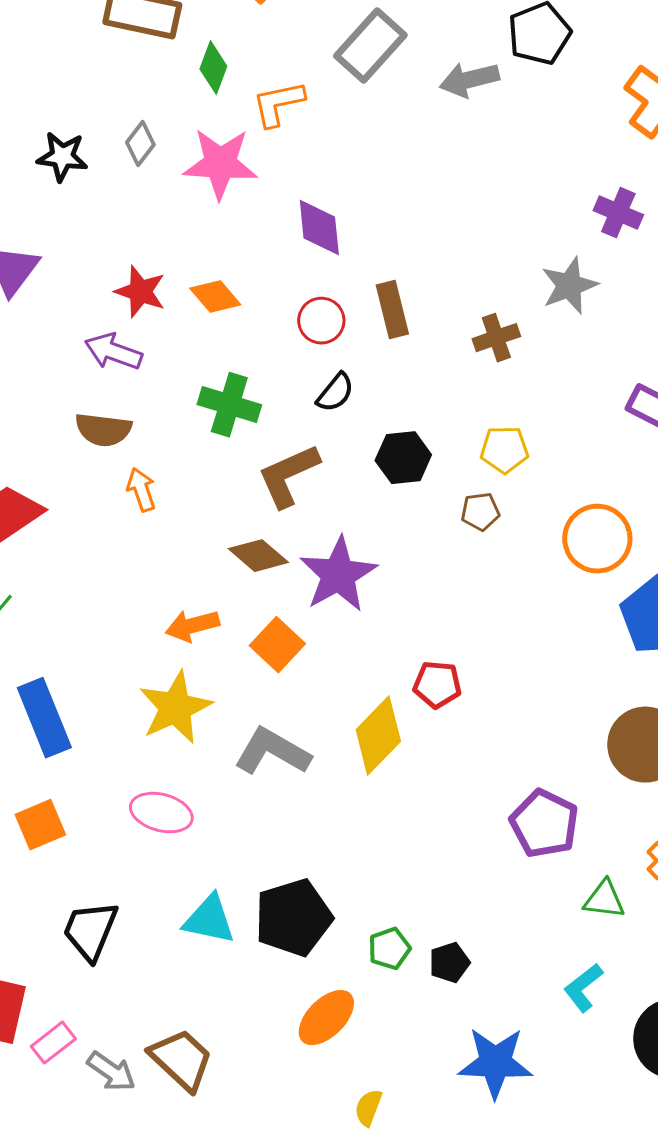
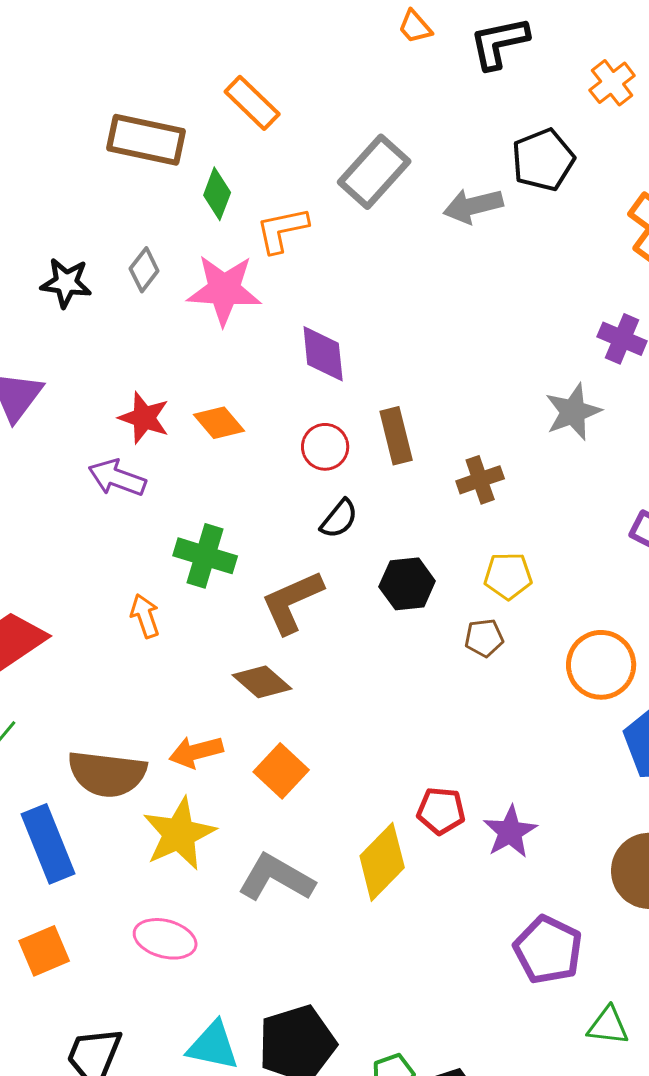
brown cross: (496, 338) -> (480, 480), moved
green cross: (229, 405) -> (205, 556), moved
brown semicircle: (103, 430) -> (107, 774), moved, size x1.4
purple star: (338, 575) -> (510, 832), moved, size x0.7

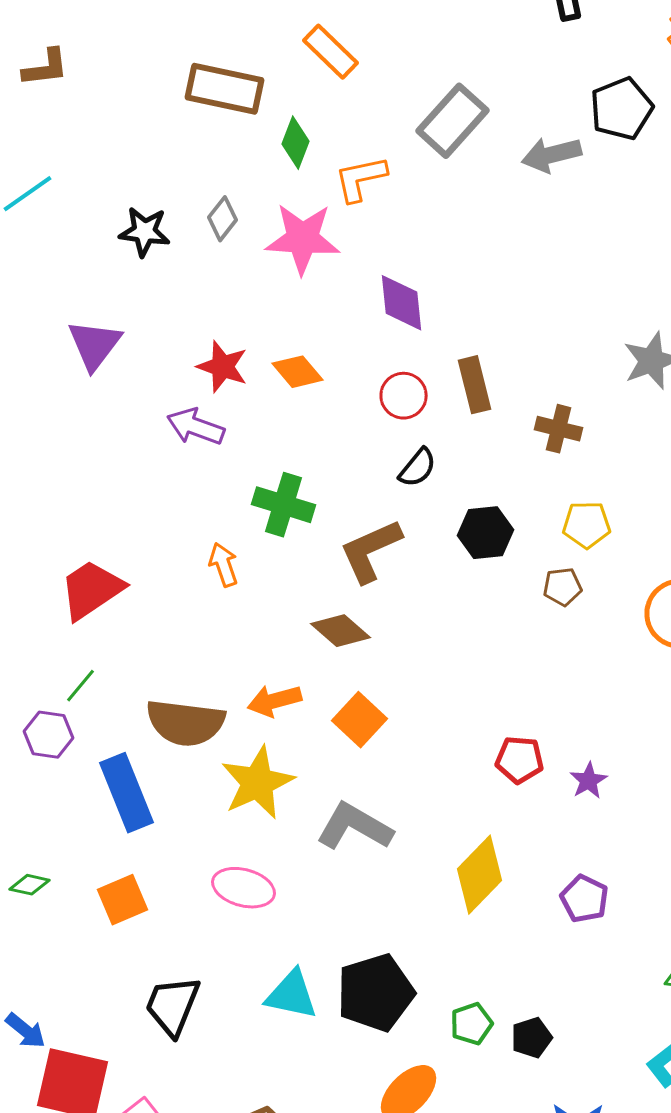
brown cross: (480, 480) -> (558, 429), turned 33
purple star: (510, 832) -> (588, 781), size x0.7
yellow diamond: (382, 862) -> (480, 875), moved
purple pentagon: (548, 950) -> (584, 899), moved, size x0.7

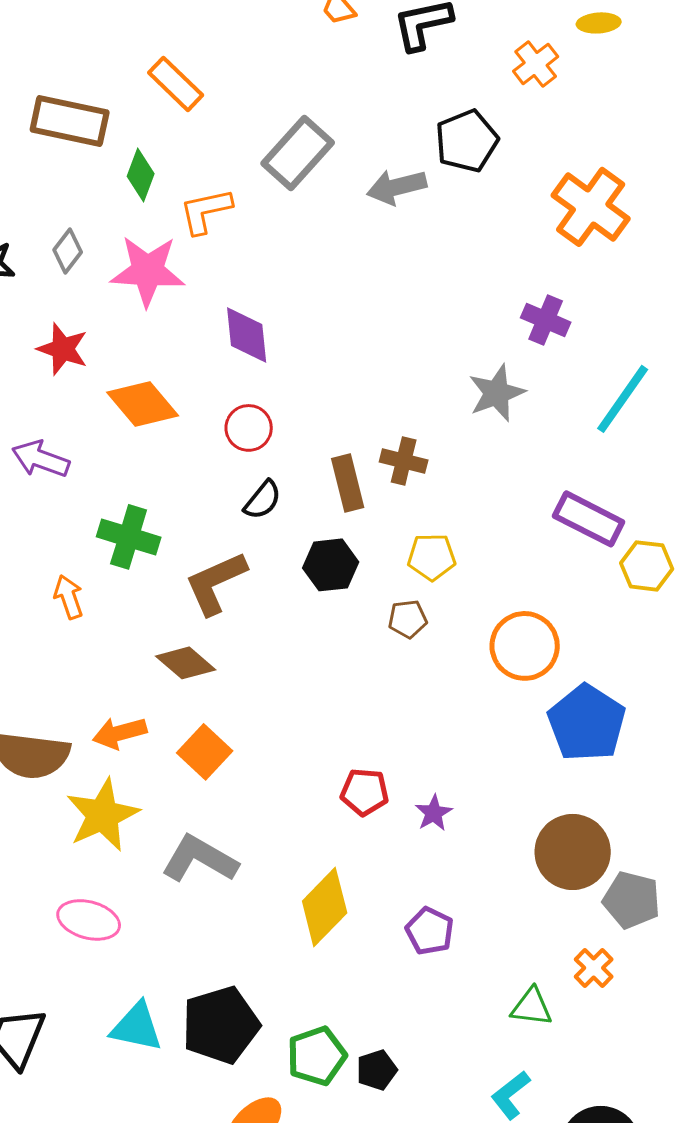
red star: (222, 367) -> (63, 349), moved
orange diamond: (298, 372) -> (143, 404), size x1.4
brown rectangle: (474, 385) -> (348, 483), moved
green pentagon: (472, 1024) -> (317, 1056), size x1.4

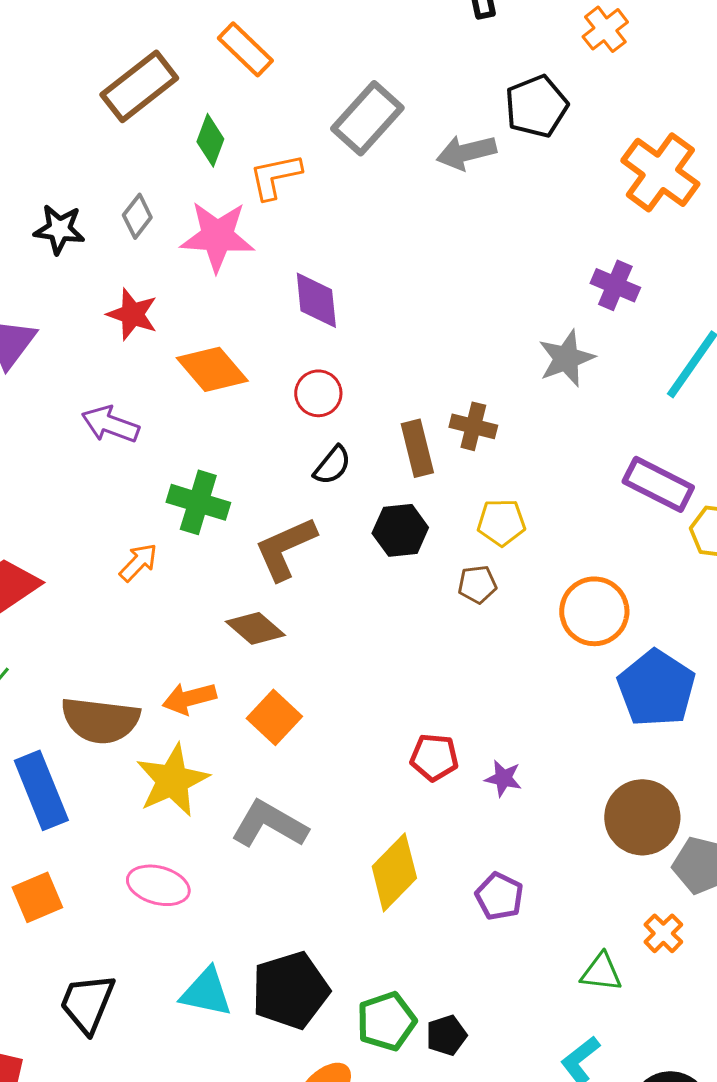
brown rectangle: (70, 121) -> (139, 86), turned -50
orange arrow: (69, 597) -> (138, 562), turned 63
purple star: (434, 813) -> (503, 778), turned -30

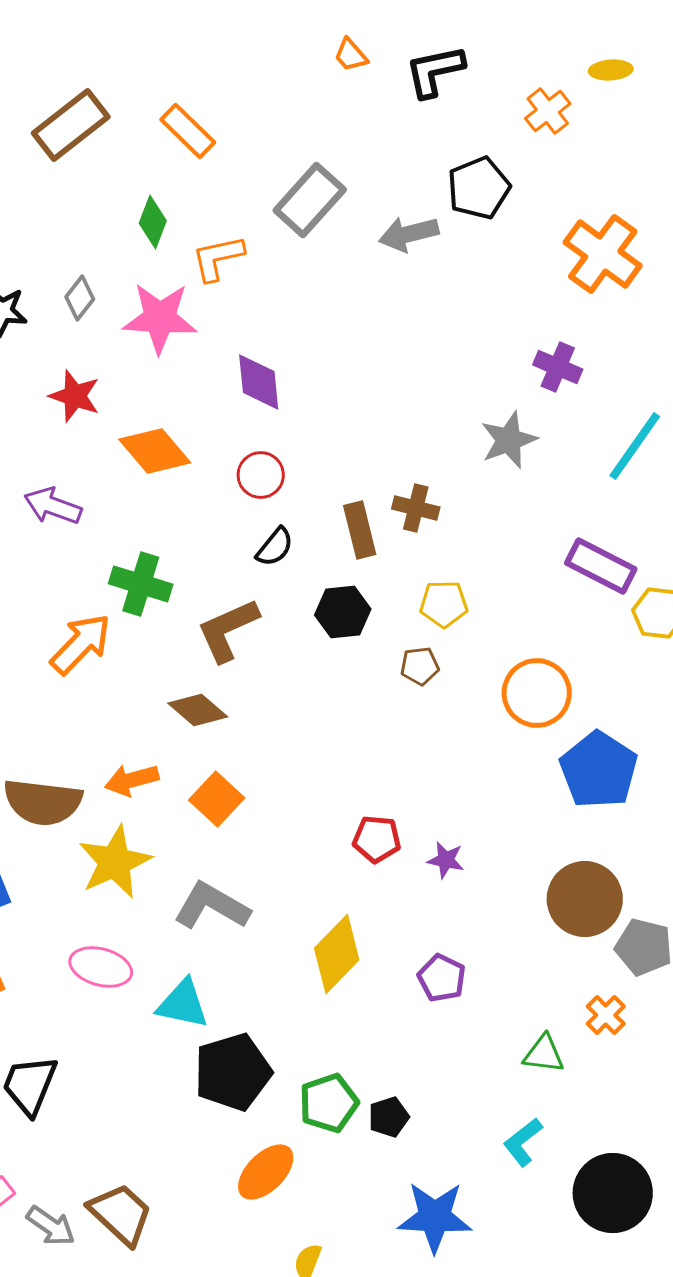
brown rectangle: (139, 86) -> (71, 125), moved
orange arrow: (138, 562) -> (81, 644), size x1.6
cyan triangle: (206, 992) -> (183, 1004), moved

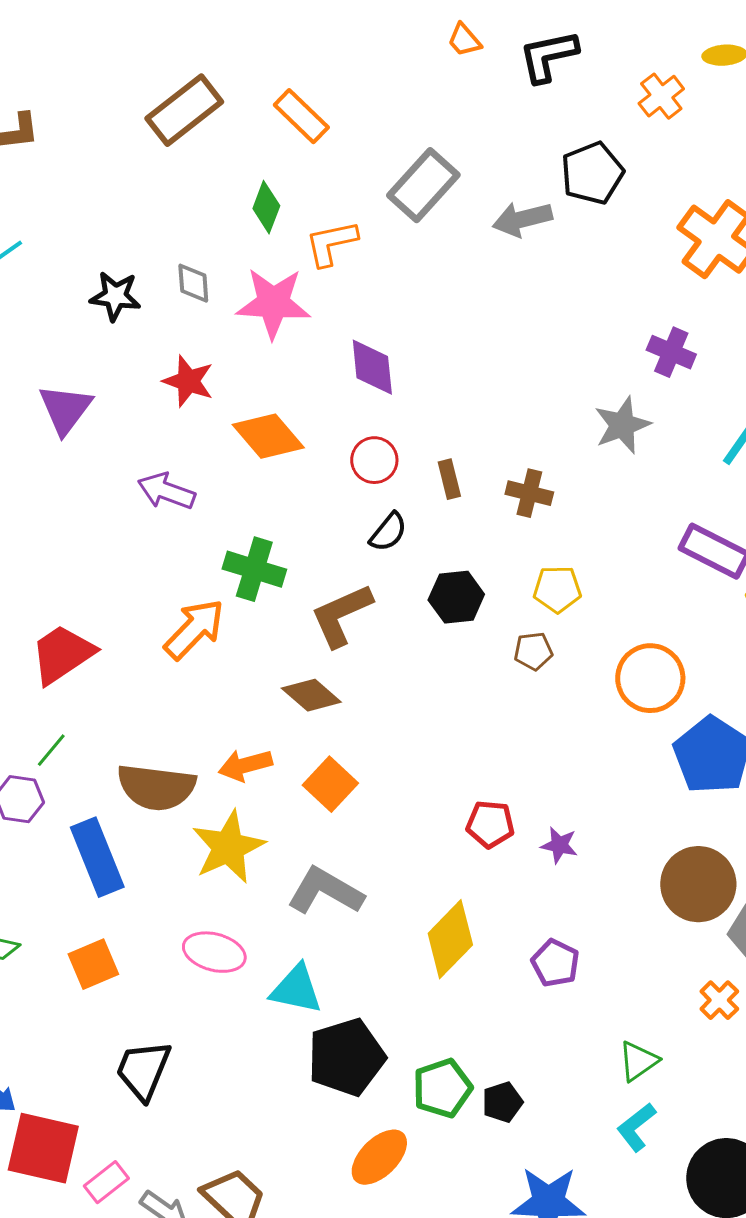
gray diamond: (80, 298) -> (193, 283), turned -42
brown rectangle: (360, 530) -> (449, 479), moved, size x0.7
green triangle: (544, 1054) -> (638, 1061), moved, turned -42

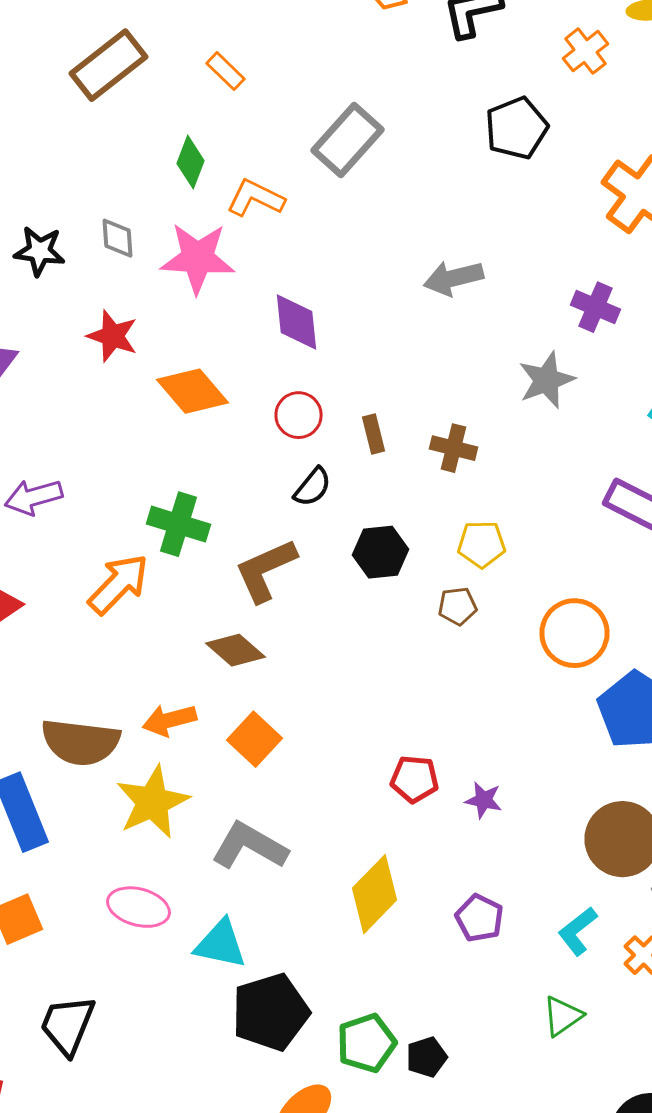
orange rectangle: (301, 116) -> (226, 71), size x0.7
gray arrow: (522, 219) -> (454, 278), moved
orange L-shape: (331, 243) -> (256, 198), turned 38
purple arrow: (166, 491) -> (34, 497), moved, turned -36
cyan L-shape: (636, 1127) -> (578, 931), moved

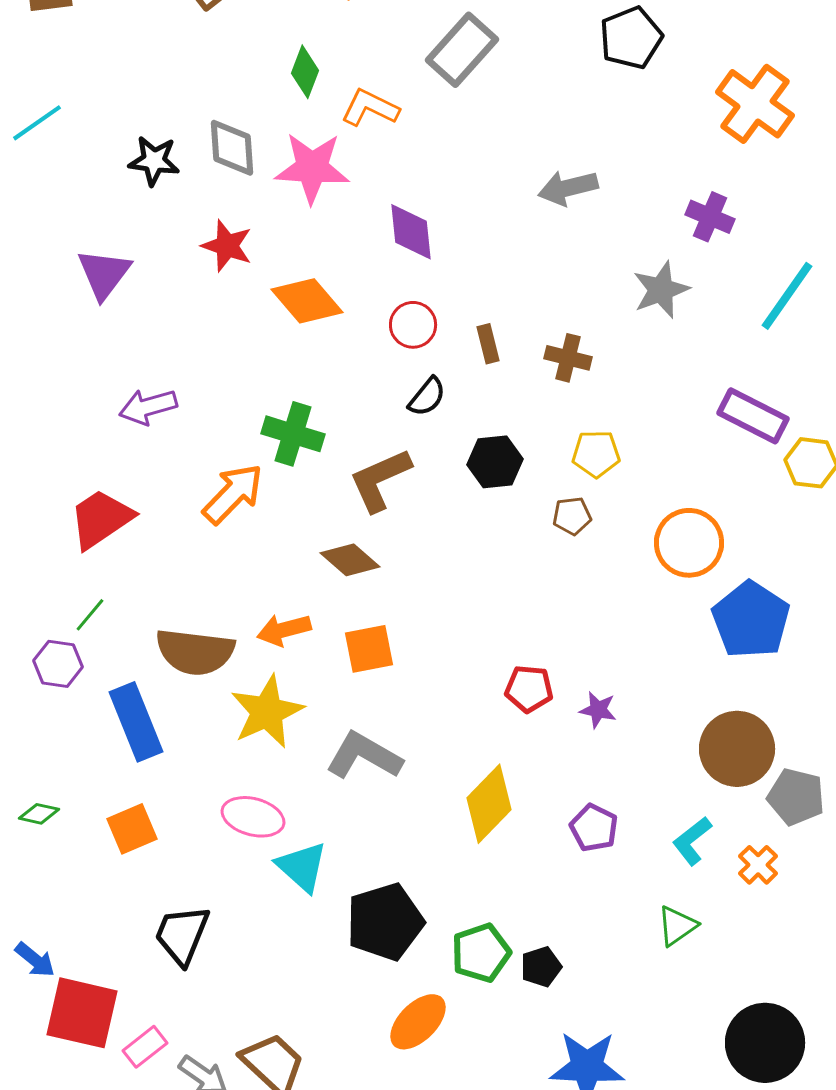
gray diamond: (118, 238) -> (232, 148), size x1.4
orange square: (254, 739) -> (369, 649), turned 36
cyan triangle: (220, 944) -> (302, 867), moved, turned 30

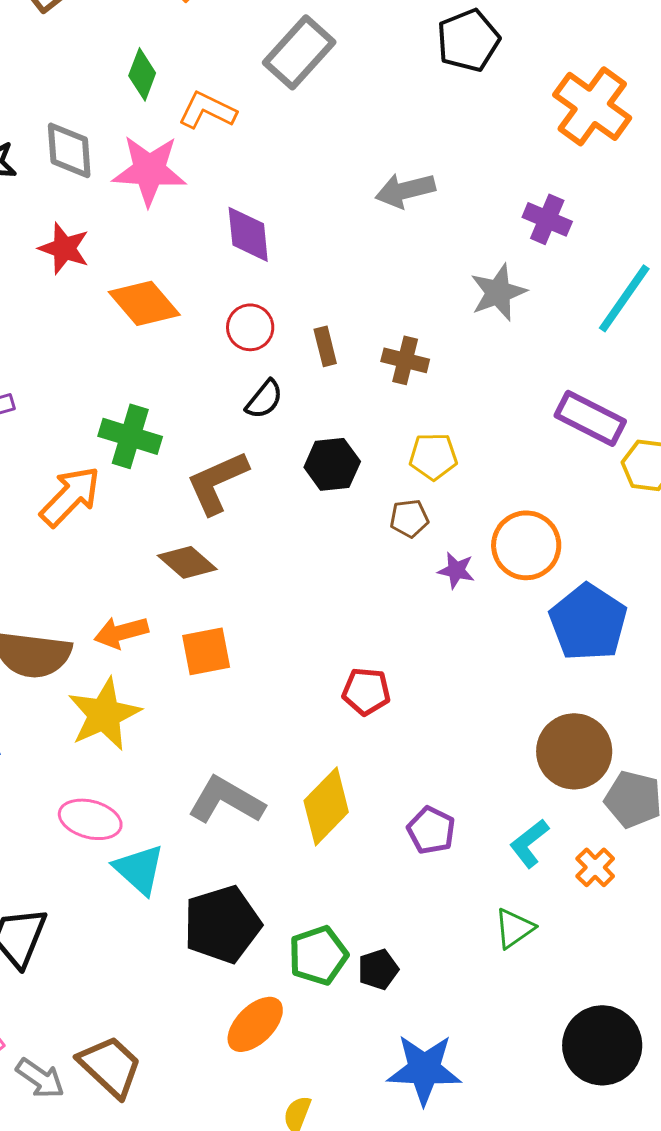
purple star: (598, 710) -> (456, 570), moved
gray L-shape: (364, 756) -> (226, 800), moved

